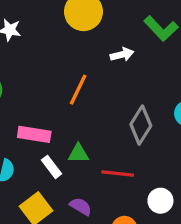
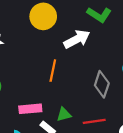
white arrow: (122, 54) -> (77, 39), size x1.6

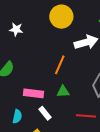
green triangle: (64, 114) -> (63, 91), moved

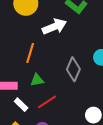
red line: (86, 116) -> (47, 102), moved, turned -30

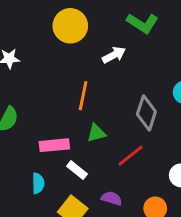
white arrow: (54, 27) -> (114, 55), size x0.7
red line: (47, 102) -> (131, 156), moved

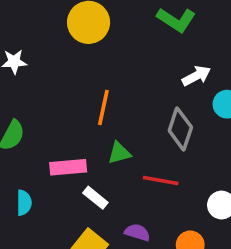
white arrow: (114, 55) -> (196, 76), moved
red line: (131, 156) -> (161, 181), turned 48
cyan semicircle: (38, 183) -> (24, 203), moved

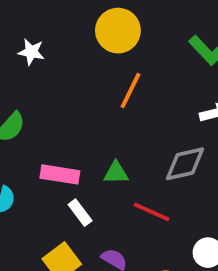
orange line: (103, 107) -> (130, 91), moved
gray diamond: (180, 129) -> (185, 164), turned 45

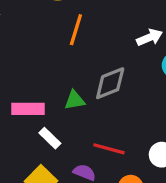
gray diamond: (185, 164) -> (110, 83), moved
red line: (152, 212) -> (109, 149), moved

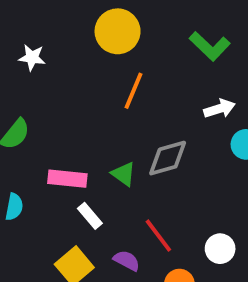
green triangle: (75, 100) -> (124, 174), turned 40
red line: (109, 149) -> (158, 236), turned 32

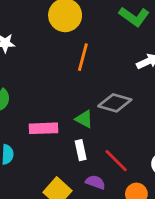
gray diamond: (168, 158) -> (115, 103), turned 40
white rectangle: (90, 216) -> (81, 150), moved, turned 36

